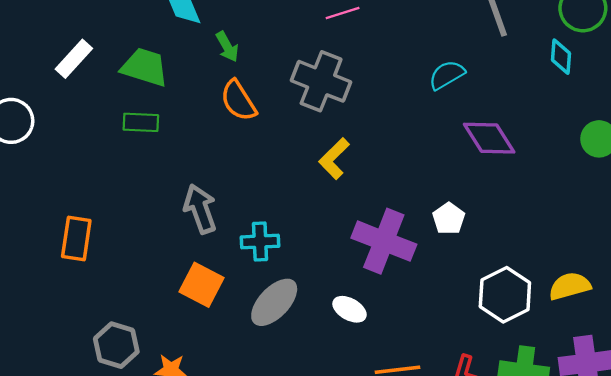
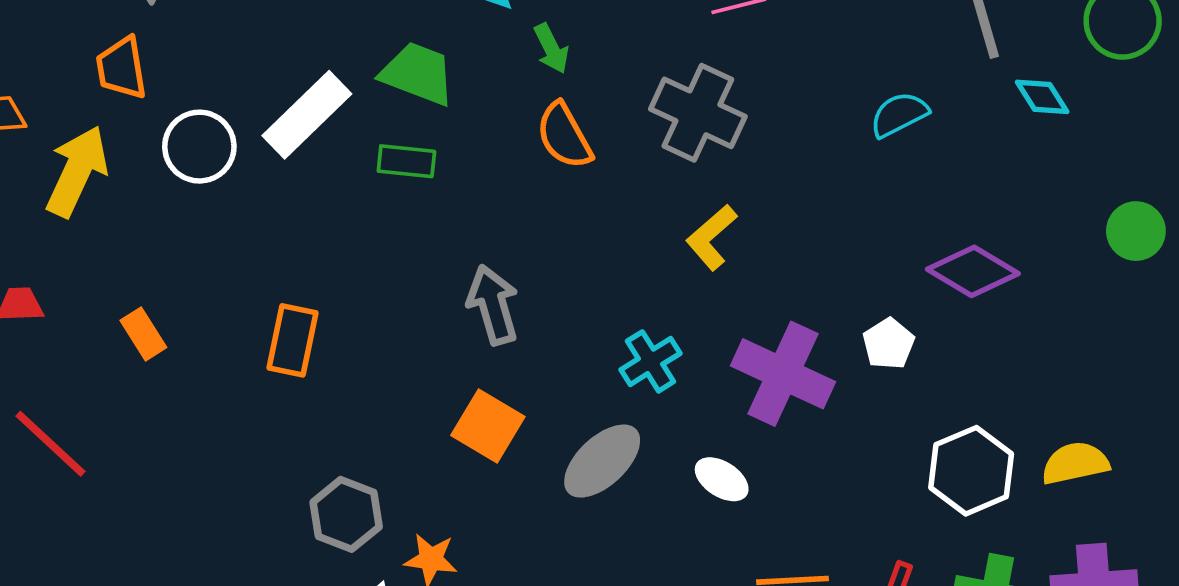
cyan diamond: (561, 57) -> (1042, 97), moved, turned -40
white rectangle: (74, 59) -> (307, 115), moved, size x1.4
purple diamond: (489, 138) -> (973, 271), moved, turned -30
cyan cross: (260, 242) -> (650, 361), moved, turned -33

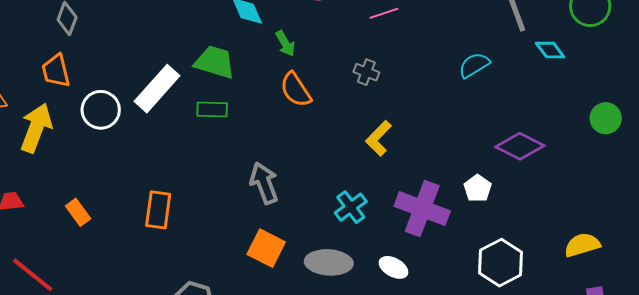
gray cross: (698, 113) -> (366, 72), size x0.5
gray ellipse: (602, 461) -> (329, 262), turned 51
white hexagon: (971, 471) -> (501, 263), moved

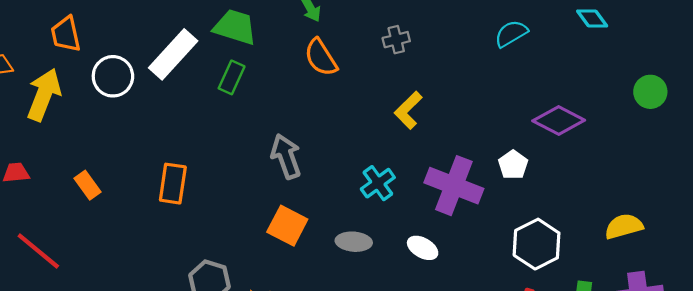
gray cross: (366, 72) -> (396, 40), turned -35
green rectangle: (212, 110) -> (232, 77), turned -68
gray ellipse: (329, 262) -> (354, 242), size x0.7

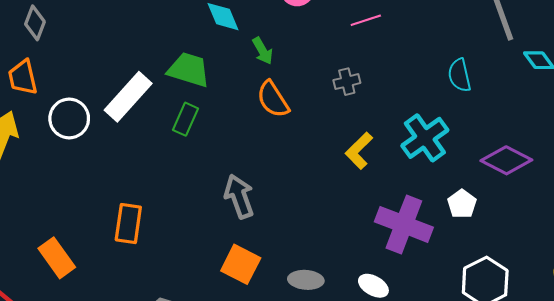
cyan semicircle: (511, 34) -> (459, 75), turned -72
cyan cross: (378, 183) -> (425, 138), moved, size x1.4
orange rectangle: (88, 185) -> (57, 258), moved, size x1.4

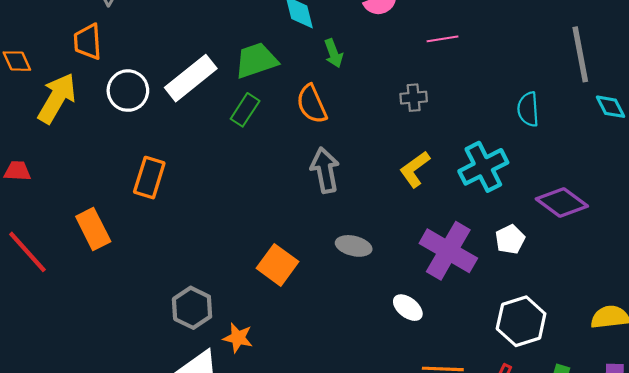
green trapezoid: (189, 70) -> (256, 60), turned -45
orange semicircle: (273, 99) -> (312, 104), moved
gray arrow: (239, 196) -> (325, 170), moved
orange rectangle: (128, 224) -> (149, 178), moved
gray ellipse: (306, 280) -> (354, 246), moved

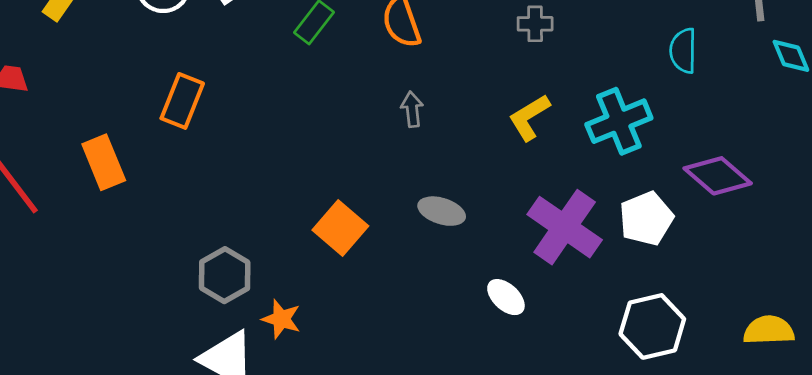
gray arrow: (325, 170) -> (412, 109), size x0.6
white pentagon: (510, 239) -> (646, 218), size x1.4

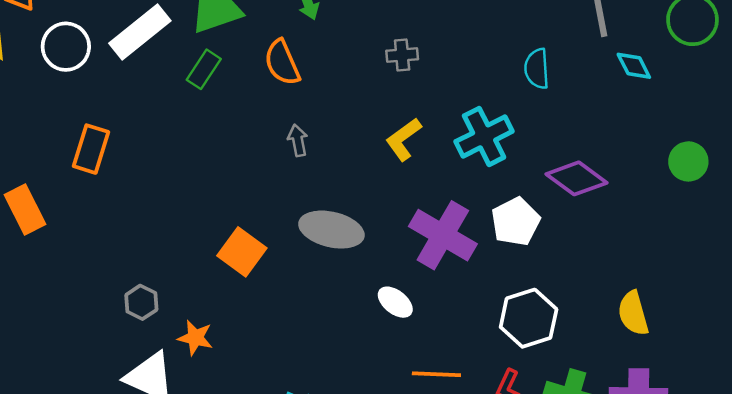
gray ellipse: (442, 211) -> (331, 230), size x1.5
gray hexagon: (225, 275) -> (141, 302), size x0.7
yellow semicircle: (769, 330) -> (633, 313), turned -99

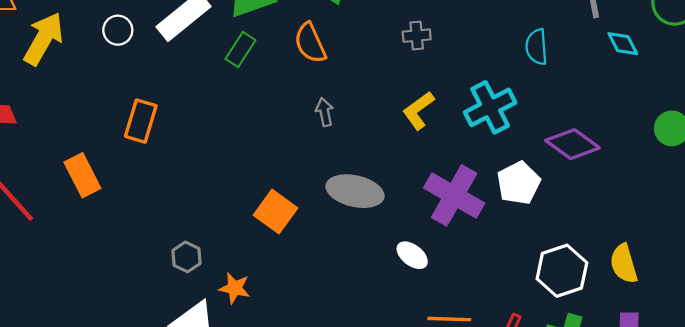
white circle: (66, 47) -> (118, 30), size x0.7
white hexagon: (529, 318) -> (562, 271), moved

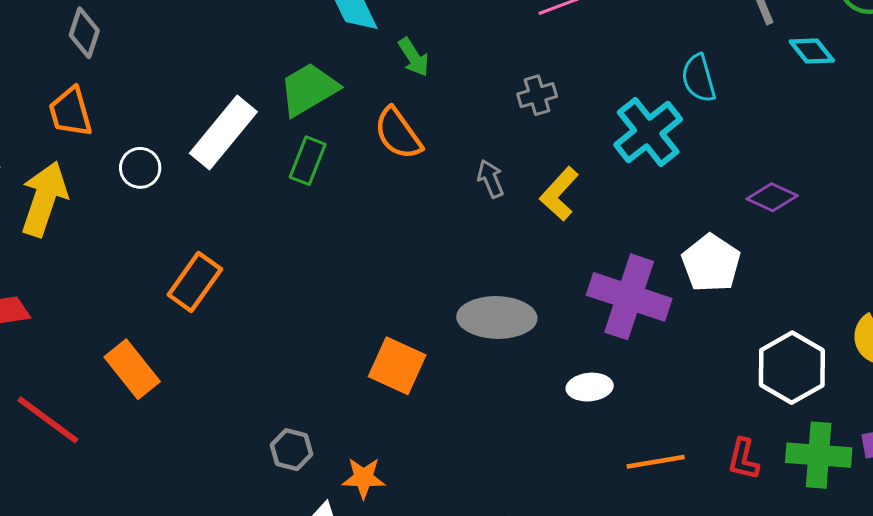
cyan cross: (490, 107) -> (648, 132), moved
gray arrow: (325, 112) -> (491, 179), moved
orange rectangle: (141, 121) -> (195, 282), turned 30
purple diamond: (573, 144) -> (772, 197), size x0.7
white ellipse: (412, 255) -> (590, 387), turned -32

